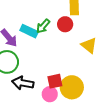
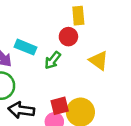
green arrow: (43, 26) -> (53, 60), moved

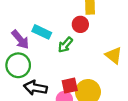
yellow triangle: (99, 61) -> (114, 55), moved

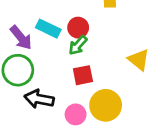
red circle: (80, 24) -> (78, 28), moved
red square: (70, 86) -> (83, 75), moved

